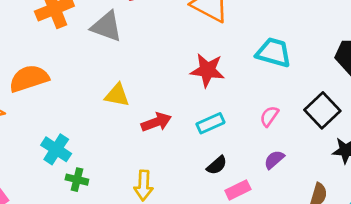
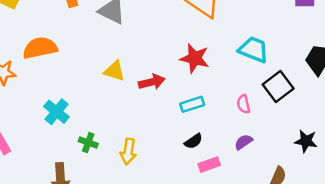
black square: (322, 110) -> (278, 87), moved
pink semicircle: (269, 116) -> (243, 104), turned -54
red arrow: (156, 122) -> (152, 82), moved
green cross: (77, 180) -> (88, 142), moved

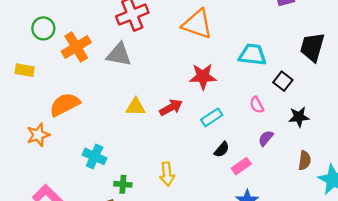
black square: (278, 87) -> (283, 81), size x0.7
black star: (306, 141) -> (299, 117), moved
green cross: (88, 142) -> (123, 184), moved

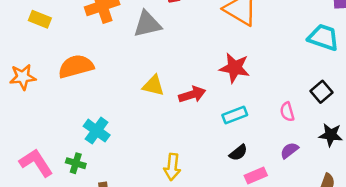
gray triangle: (119, 55) -> (147, 24), turned -36
cyan trapezoid: (252, 55) -> (323, 37), moved
orange star: (38, 135) -> (23, 77), moved
green cross: (123, 184) -> (76, 163), moved

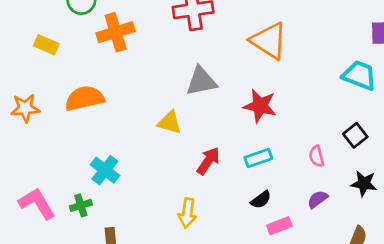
gray triangle: (147, 24) -> (201, 81), moved
red arrow: (192, 94) -> (208, 161), moved, turned -40
green cross: (76, 163) -> (81, 205), turned -36

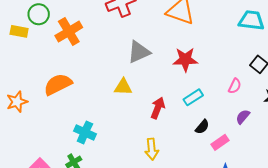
yellow rectangle: (46, 45) -> (19, 31), moved
pink semicircle: (317, 156) -> (235, 86), turned -126

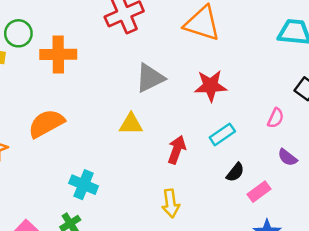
orange cross: (69, 32) -> (58, 54), turned 32
purple semicircle: (243, 117) -> (287, 157), turned -91

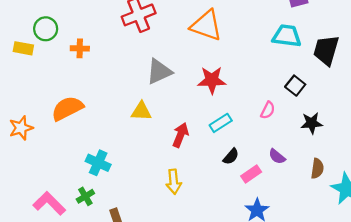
orange cross: (58, 54) -> (80, 48), size x0.6
purple semicircle: (287, 157) -> (277, 156), moved

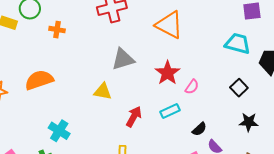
red star: (212, 80) -> (167, 73), turned 30
pink semicircle: (268, 110) -> (192, 87), moved
black semicircle: (231, 156) -> (199, 129), moved

